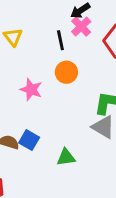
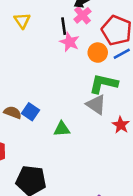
orange circle: (66, 72) -> (98, 53), moved
pink star: (31, 90) -> (70, 42), moved

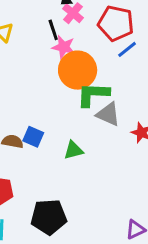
orange circle: (98, 53) -> (78, 70), moved, size x1.6
green L-shape: (103, 84) -> (93, 94), moved

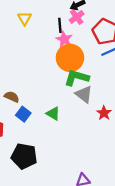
blue square: (33, 137) -> (23, 114), moved
green triangle: (73, 150) -> (53, 114), turned 32

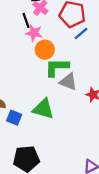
orange circle: (70, 58) -> (45, 50), size x0.7
green triangle: (53, 114) -> (43, 109), size x1.5

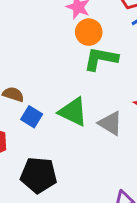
gray triangle: (68, 82) -> (110, 123), moved

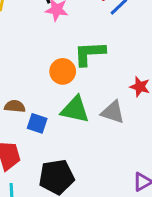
orange circle: (89, 32) -> (63, 71), moved

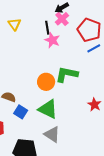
gray triangle: (113, 112) -> (52, 134), moved

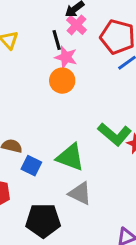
green L-shape: (67, 74) -> (115, 134), moved, turned -145
orange circle: (46, 82) -> (62, 81), moved

